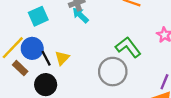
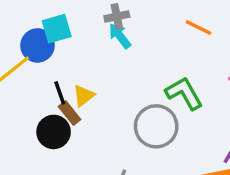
blue circle: (32, 48) -> (37, 45), moved
brown rectangle: (20, 68) -> (70, 113), moved

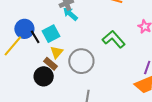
cyan square: (57, 29) -> (51, 34), moved
black line: (60, 93) -> (35, 37), moved
gray circle: (156, 126) -> (81, 61), moved

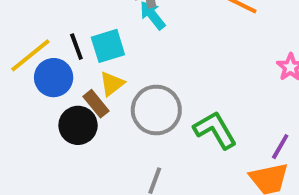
blue circle: (24, 29) -> (54, 78), moved
green L-shape: (114, 39) -> (215, 130), moved

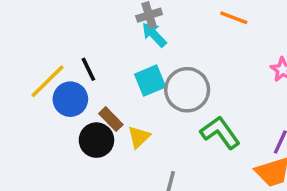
cyan square: (108, 46) -> (150, 81), moved
yellow triangle: (112, 84) -> (139, 137), moved
gray circle: (156, 110) -> (187, 90), moved

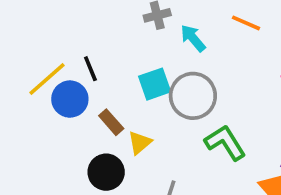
cyan arrow: (154, 35) -> (193, 38), moved
black circle: (96, 140) -> (106, 172), moved

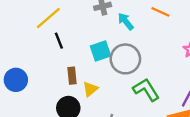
yellow line: (47, 79) -> (48, 18), moved
blue circle: (70, 99) -> (16, 80), moved
brown rectangle: (111, 122) -> (72, 76), turned 35

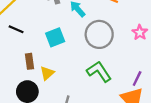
black line: (59, 41) -> (16, 29), turned -42
gray circle: (125, 59) -> (99, 34), moved

